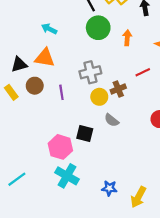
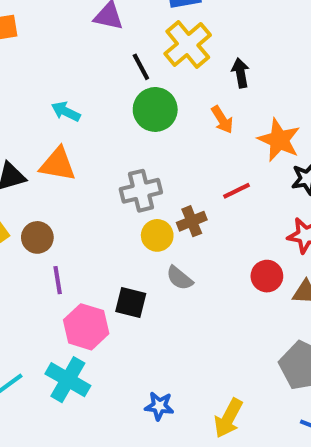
orange arrow: (127, 38) -> (222, 120), moved, turned 144
brown circle: (35, 86) -> (37, 237), moved
purple line: (61, 92) -> (58, 280), moved
cyan cross: (67, 176) -> (68, 380), moved
blue star: (109, 188) -> (159, 406), moved

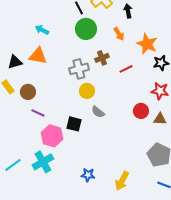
brown cross: (192, 221) -> (102, 58), moved
purple line: (58, 280) -> (38, 113), turned -56
cyan cross: (68, 380) -> (43, 162), turned 30

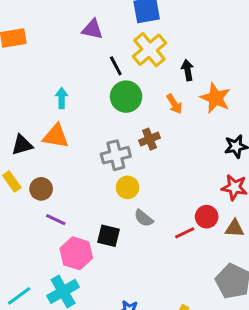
cyan arrow: (42, 30) -> (62, 98), turned 64
orange star: (147, 44) -> (215, 98), moved
red line: (126, 69) -> (185, 233), moved

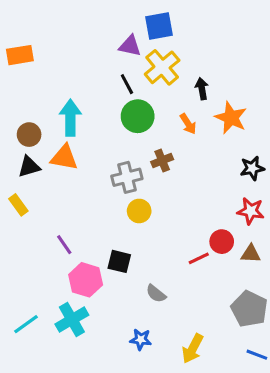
purple triangle: (92, 29) -> (130, 46), moved
cyan arrow: (62, 98) -> (70, 118), size x1.6
brown circle: (41, 189) -> (29, 135), moved
gray semicircle: (144, 218) -> (156, 294), moved
purple line: (56, 220) -> (64, 245), turned 30

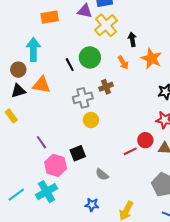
orange rectangle: (20, 55) -> (50, 17), moved
black line: (127, 84) -> (70, 65), moved
cyan arrow: (70, 118) -> (33, 49), moved
black square: (119, 261) -> (78, 153), turned -35

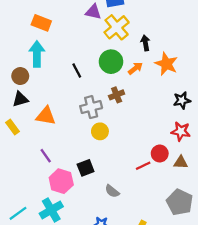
orange rectangle: (50, 17) -> (41, 23), moved, turned 30
green circle: (90, 57) -> (111, 62), moved
orange arrow: (123, 63) -> (135, 68), turned -96
orange triangle: (41, 85) -> (46, 116), moved

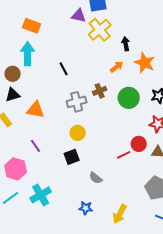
green circle: (111, 62) -> (129, 98), moved
yellow circle: (100, 131) -> (78, 133), moved
pink hexagon: (61, 181) -> (16, 169), moved

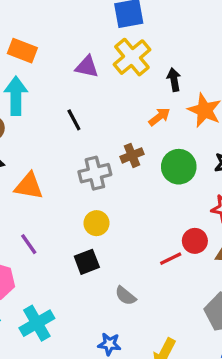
purple triangle: (79, 16) -> (87, 67), moved

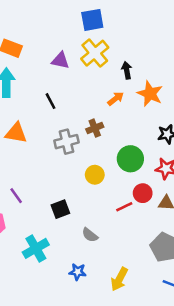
green circle: (179, 167) -> (130, 159), moved
orange triangle: (29, 186) -> (16, 133), moved
yellow circle: (97, 223) -> (95, 175), moved
cyan cross: (37, 323) -> (36, 248), moved

